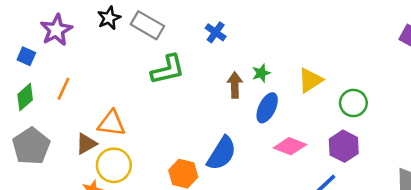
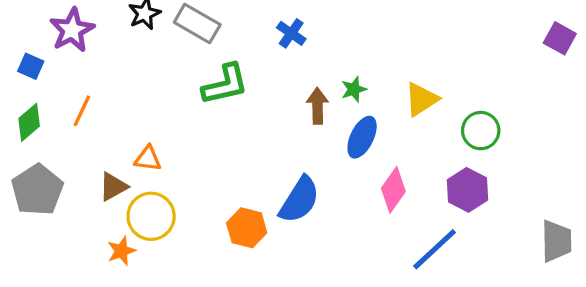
orange triangle: (111, 123) -> (148, 159), size x0.7
pink diamond: (290, 146) -> (393, 190), turned -76

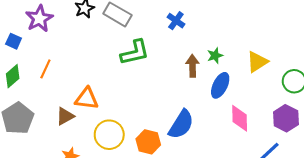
orange triangle: (148, 159) -> (87, 99), size x1.4
pink diamond: (393, 190) -> (240, 118), turned -36
yellow circle: (151, 216) -> (109, 135), moved

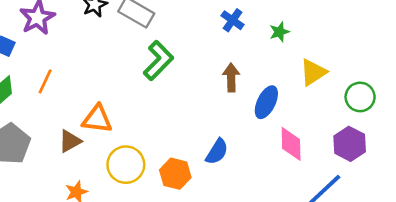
blue cross: (176, 21) -> (233, 20), moved
green L-shape: (135, 52) -> (158, 61), turned -32
green star: (215, 56) -> (279, 32), moved
blue semicircle: (181, 124) -> (217, 152), size x0.7

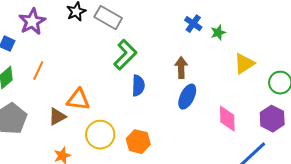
blue cross: (233, 20) -> (193, 24), moved
blue ellipse: (266, 102) -> (187, 97), moved
blue semicircle: (217, 152) -> (138, 86), moved, turned -30

